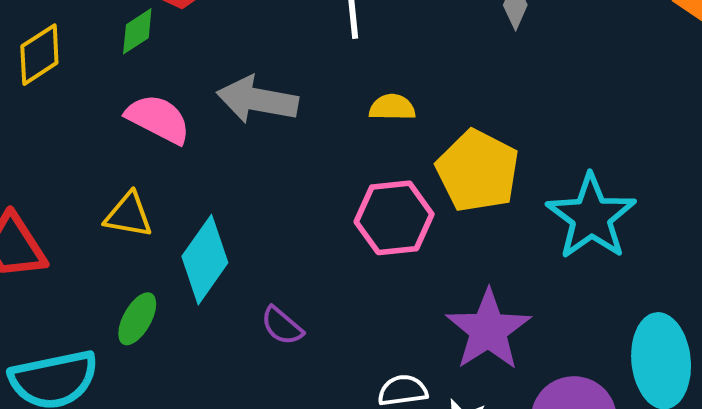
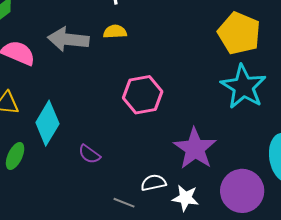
yellow semicircle: (392, 107) -> (115, 32), moved
yellow pentagon: (478, 171) -> (239, 33), moved

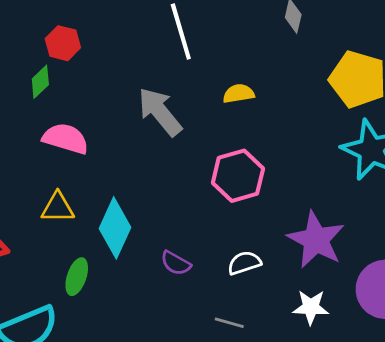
yellow semicircle: (115, 32) -> (239, 94), moved
gray arrow: (68, 39) -> (160, 112), moved, turned 51
white semicircle: (154, 183) -> (244, 263), moved

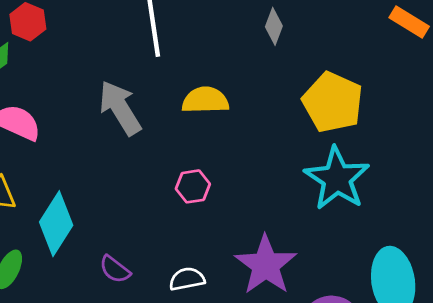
yellow semicircle: (239, 94) -> (205, 100), size x1.4
pink hexagon: (238, 176) -> (193, 186), size x0.6

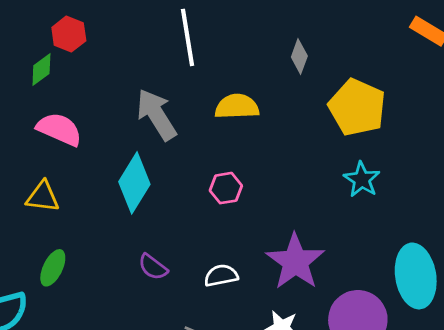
gray diamond: (274, 26) -> (299, 57), moved
cyan star: (337, 179) -> (362, 179), size x0.6
cyan diamond: (56, 224) -> (134, 183), moved

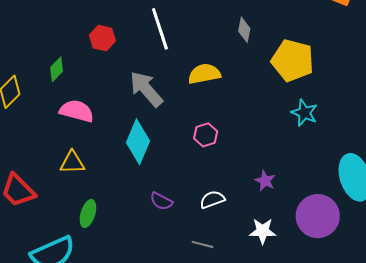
red hexagon: (69, 34) -> (102, 38), moved
purple star: (295, 262) -> (265, 181), size x0.5

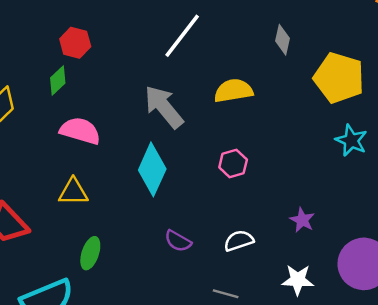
white line: (160, 29) -> (182, 36), turned 54
red hexagon: (102, 38) -> (75, 43), moved

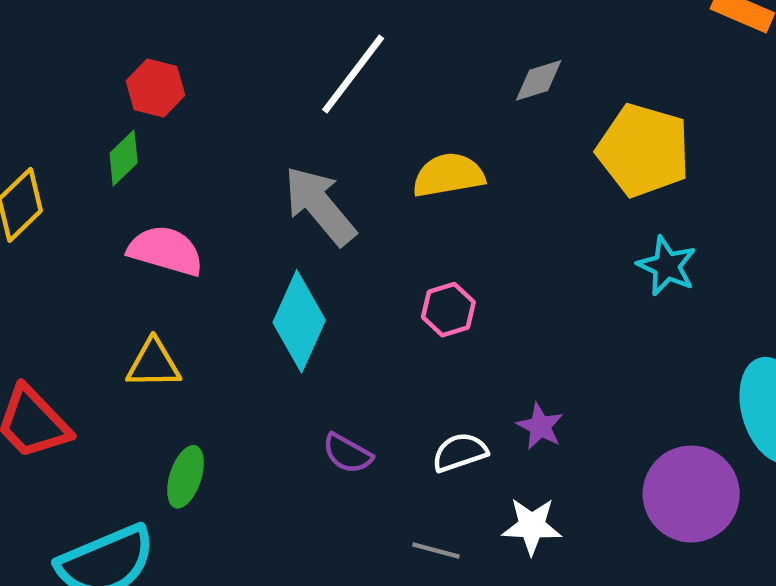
gray diamond: (282, 40) -> (539, 80), turned 60
purple star: (302, 220) -> (540, 426), moved
white star: (298, 280) -> (532, 526), moved

